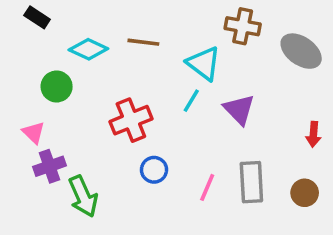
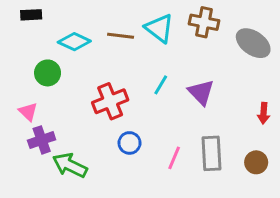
black rectangle: (37, 17) -> (31, 15), turned -36
cyan triangle: (204, 63) -> (159, 28), moved
green arrow: (83, 196) -> (70, 165), turned 140

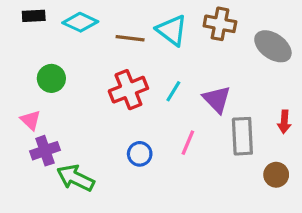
cyan diamond: (74, 42) -> (80, 22), moved
red cross: (110, 101) -> (128, 90), moved
gray rectangle: (211, 153) -> (242, 136), moved
pink line: (174, 158) -> (188, 143), moved

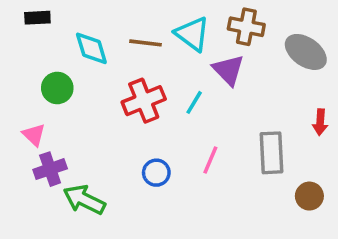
cyan diamond: (80, 22) -> (91, 48), moved, turned 48
purple triangle: (217, 99) -> (228, 70), moved
red arrow: (284, 122) -> (320, 122), moved

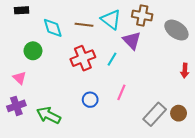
gray rectangle: (272, 153) -> (155, 114), moved, turned 45
purple cross: (50, 169) -> (16, 106), moved

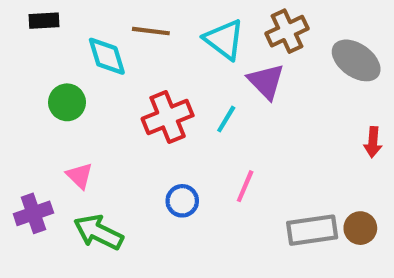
brown cross: (142, 15) -> (287, 31), turned -36
brown line: (84, 25) -> (151, 31), moved
pink triangle: (19, 78) -> (80, 176), moved
gray rectangle: (155, 114) -> (312, 230), turned 40

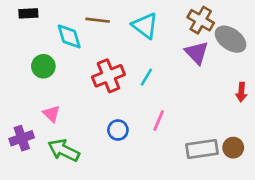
brown cross: (287, 31) -> (201, 20), moved, turned -35
purple triangle: (266, 81) -> (197, 53), moved

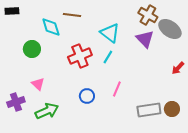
black rectangle: (28, 13) -> (12, 11), moved
cyan triangle: (145, 26) -> (110, 33), moved
red arrow: (241, 92) -> (178, 68), turned 40
green arrow: (64, 150) -> (47, 111), turned 130

